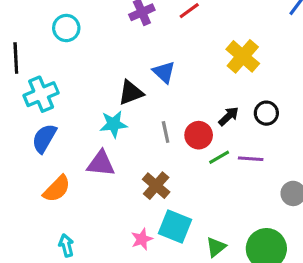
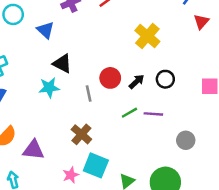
blue triangle: (164, 72) -> (45, 30), moved
black triangle: (131, 93) -> (62, 64), turned 48
red circle: (199, 135) -> (110, 78), moved
purple triangle: (101, 164) -> (34, 150), moved

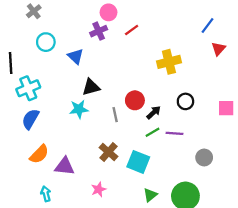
yellow cross: (147, 36) -> (169, 62), turned 35
black triangle: (62, 64) -> (91, 87), turned -42
black arrow: (137, 82) -> (154, 112), moved
cyan square: (96, 165) -> (138, 162), moved

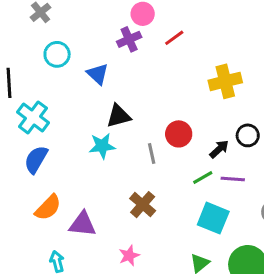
cyan cross: (28, 88) -> (33, 117), turned -30
black arrow: (154, 112) -> (219, 149), moved
cyan square: (138, 162) -> (213, 218), moved

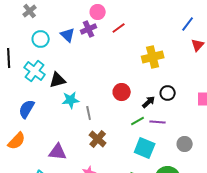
blue triangle: (98, 74) -> (68, 35), moved
black triangle: (119, 116) -> (58, 80), moved
cyan cross: (33, 117) -> (35, 71), moved
gray line: (152, 153) -> (89, 113), moved
orange semicircle: (48, 208) -> (17, 141), moved

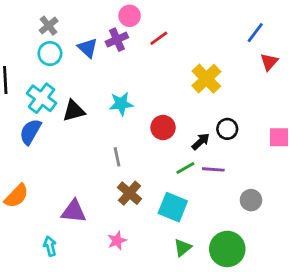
gray cross: (30, 11) -> (49, 26), moved
yellow cross: (153, 57) -> (206, 79), turned -30
cyan star: (71, 100) -> (121, 104), moved
blue semicircle: (27, 109) -> (30, 132), moved
cyan square: (145, 148) -> (173, 207), moved

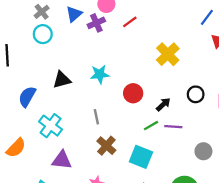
blue triangle: (88, 48) -> (74, 14), moved, turned 36
cyan cross: (42, 98) -> (51, 126), moved
black circle: (227, 129) -> (196, 94), moved

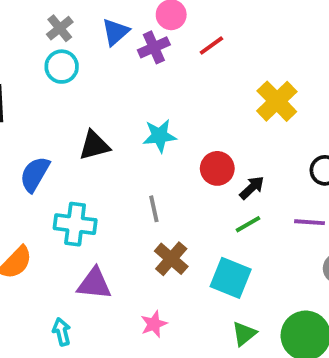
black arrow: (163, 104) -> (252, 188), moved
cyan cross: (51, 126) -> (75, 224), turned -30
purple line: (173, 127) -> (309, 222), moved

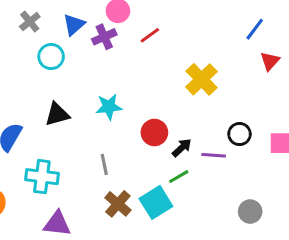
cyan circle: (62, 67) -> (51, 57), moved
purple line: (309, 222) -> (214, 155), moved
cyan square: (231, 278) -> (156, 202), moved, turned 36

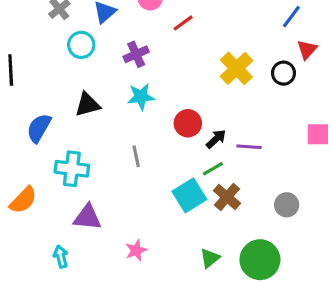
purple cross: (104, 37) -> (136, 54), moved
black circle: (240, 134) -> (283, 73), moved
brown cross: (118, 204) -> (227, 197), moved

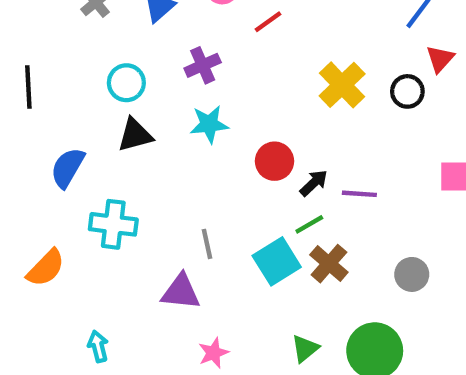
cyan circle: (81, 45) -> (126, 83), moved
gray line: (136, 156) -> (207, 244), moved
purple triangle: (88, 217) -> (181, 292), moved
pink star: (136, 250) -> (214, 353), moved

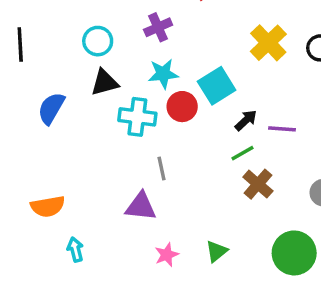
red circle: (275, 161) -> (182, 107), moved
cyan cross: (113, 224) -> (137, 117), moved
cyan square: (277, 261) -> (217, 86), moved
orange semicircle: (46, 268) -> (48, 206), moved, turned 36
green triangle: (305, 349) -> (217, 251), moved

